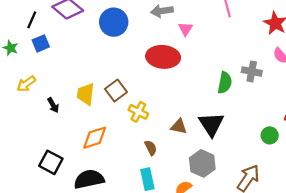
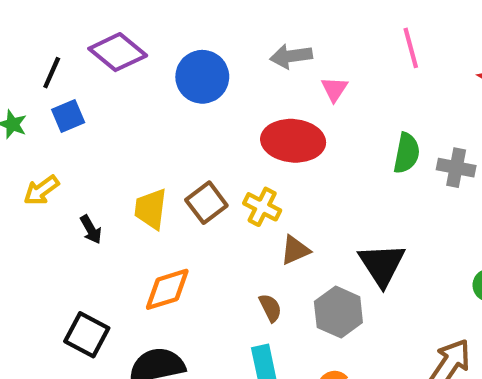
green semicircle: (225, 83) -> (407, 153), moved
yellow cross: (138, 112) -> (262, 207), moved
brown triangle: (179, 126) -> (295, 250), moved, turned -36
gray hexagon: (202, 163) -> (338, 312), moved

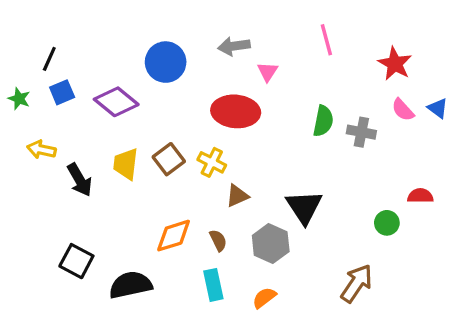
purple diamond: (118, 52) -> (116, 102), moved
yellow arrow: (41, 190) -> (41, 150), turned 48
black arrow: (91, 229) -> (80, 180), size x1.5
orange diamond: (167, 289) -> (174, 236), moved

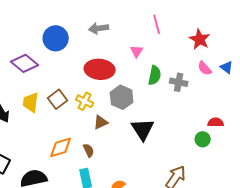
pink triangle: (267, 72) -> (137, 51), moved
green circle: (387, 223) -> (203, 139), moved
gray hexagon: (271, 244) -> (122, 97), moved

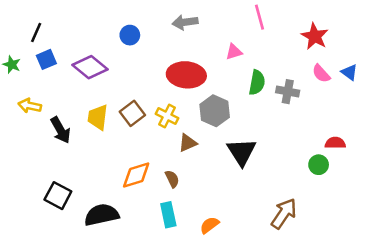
blue circle: (56, 38) -> (130, 35), size x0.6
pink triangle: (137, 51) -> (234, 52), turned 40

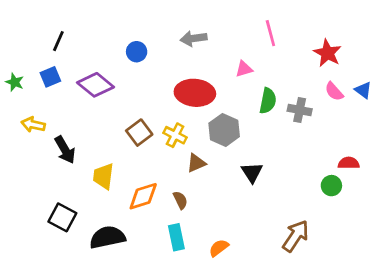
black line: (36, 32) -> (58, 41), moved
yellow trapezoid: (98, 117) -> (103, 176), moved
black triangle: (242, 152) -> (252, 172), size x0.7

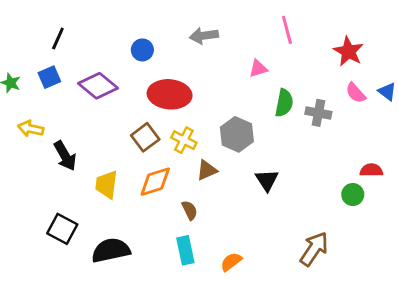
red ellipse: (195, 93) -> (170, 94), moved
orange diamond: (143, 196) -> (155, 182), moved

